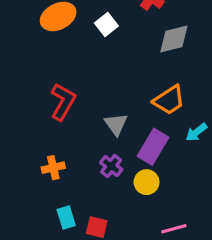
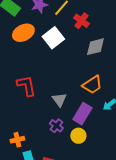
white square: (106, 25) -> (53, 38), size x1.5
red L-shape: (63, 102) -> (26, 86), turned -40
orange cross: (53, 168) -> (17, 140), moved

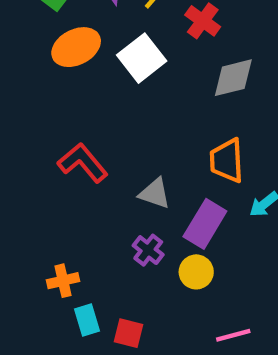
orange trapezoid: (92, 85) -> (227, 161), turned 120
red L-shape: (26, 86) -> (83, 163), turned -30
gray triangle: (59, 100) -> (155, 193), turned -35

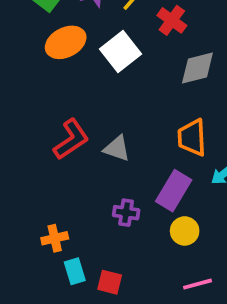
red L-shape: (83, 163) -> (71, 139), turned 96
gray triangle: (155, 193) -> (117, 149), moved
purple cross: (148, 250) -> (126, 213), turned -30
yellow circle: (196, 272) -> (185, 231), moved

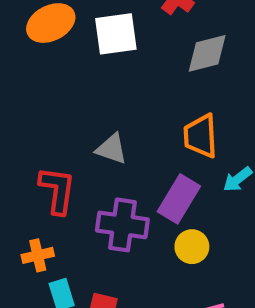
white square: (121, 52) -> (116, 34), turned 30
red L-shape: (71, 139) -> (57, 190), moved, turned -48
purple cross: (126, 213) -> (122, 225), size x1.6

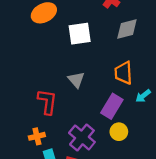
white square: (116, 34) -> (80, 34), moved
gray triangle: (112, 149) -> (76, 80), turned 30
purple cross: (122, 225) -> (82, 137), moved, turned 32

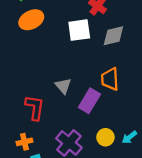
white square: (80, 34) -> (79, 30), moved
cyan arrow: (143, 96) -> (129, 137), moved
purple rectangle: (112, 106) -> (89, 101), moved

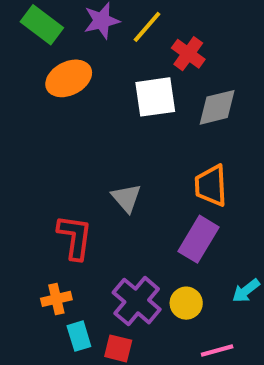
purple rectangle: (89, 101) -> (199, 239), moved
yellow circle: (105, 137) -> (186, 303), moved

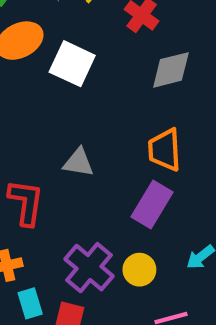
white square: (155, 97) -> (72, 64), moved, turned 33
gray triangle: (126, 198) -> (78, 162), turned -40

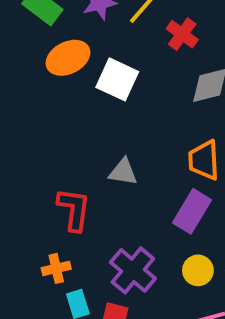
yellow circle: (139, 270) -> (198, 270), moved

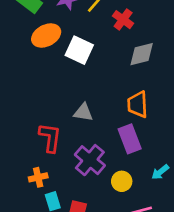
purple rectangle: (192, 211) -> (130, 139), turned -52
purple cross: (133, 270) -> (90, 160), moved
yellow circle: (198, 270) -> (122, 181), moved

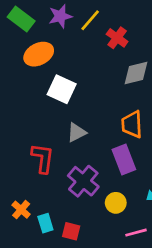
white square: (79, 50) -> (62, 89), moved
gray triangle: (83, 112) -> (77, 133), turned -36
orange cross: (38, 177) -> (21, 210), moved, turned -36

